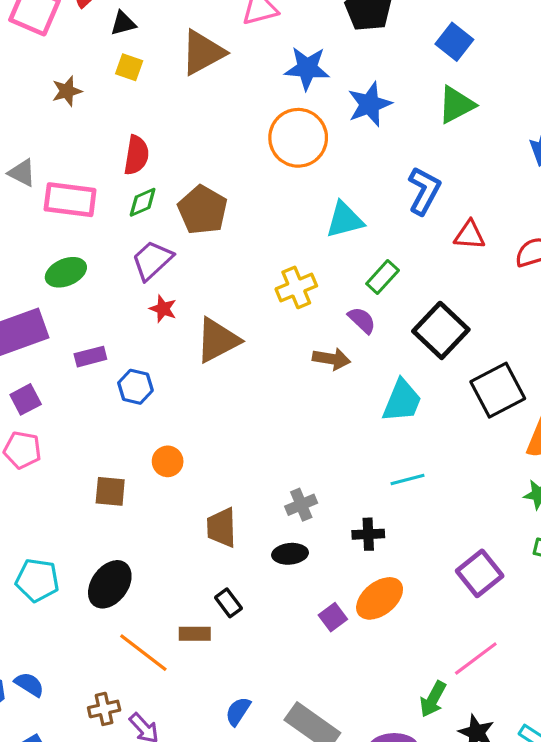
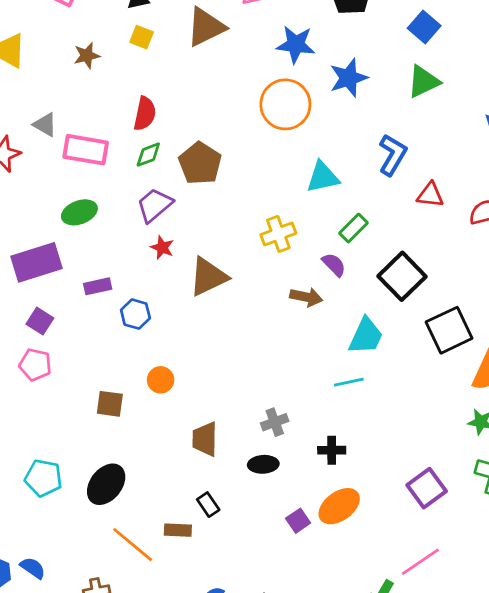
purple square: (26, 399) -> (40, 321), turned -32
cyan line: (408, 479) -> (349, 382), moved

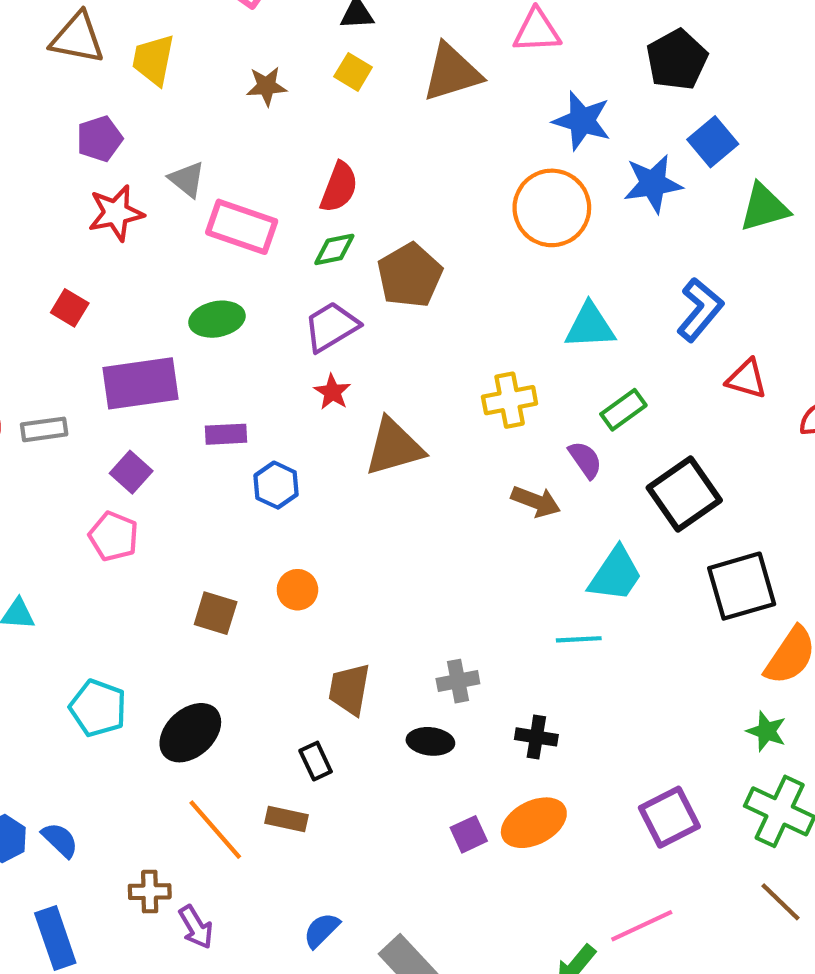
blue square: (424, 27) -> (713, 142), moved
black rectangle: (208, 505) -> (316, 761), moved

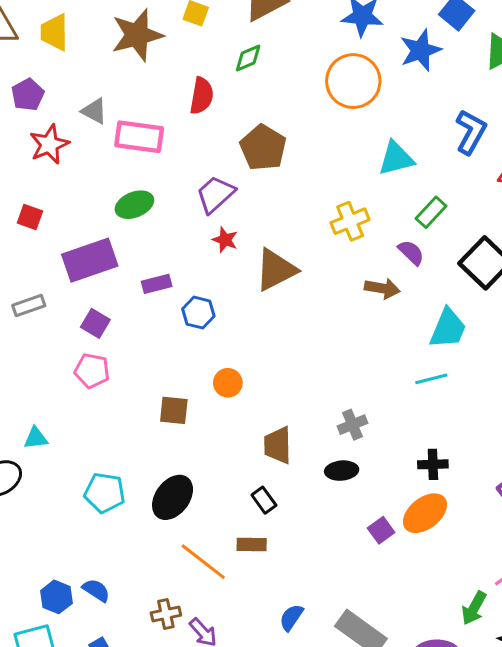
brown star: (266, 86) -> (137, 35), size x1.8
green diamond: (334, 249) -> (248, 58), moved
black cross: (536, 737) -> (433, 464), moved

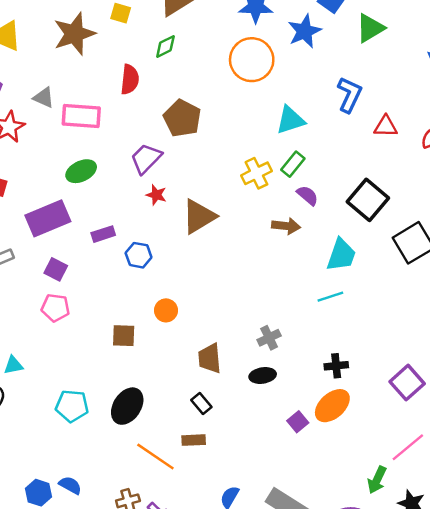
green rectangle: (431, 212) -> (293, 164), moved

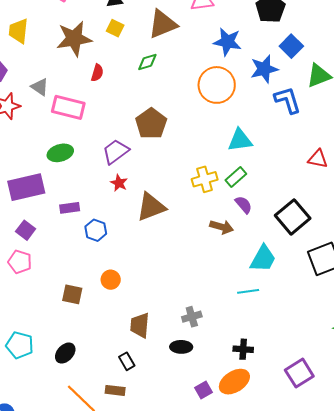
red semicircle: (130, 80) -> (97, 73), moved, size x0.7
blue L-shape: (349, 95) -> (288, 100), moved, turned -52
black ellipse: (127, 406) -> (65, 353), size x0.7

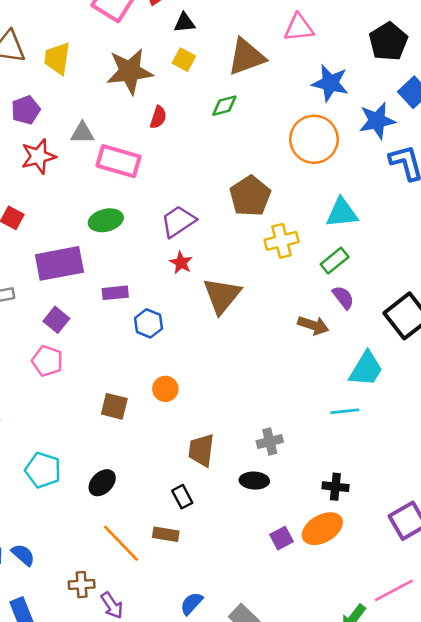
gray triangle: (40, 87) -> (82, 133), turned -36
brown pentagon: (151, 124) -> (250, 196), moved
yellow cross: (205, 179) -> (282, 241), moved
brown triangle: (151, 207) -> (222, 296), turned -32

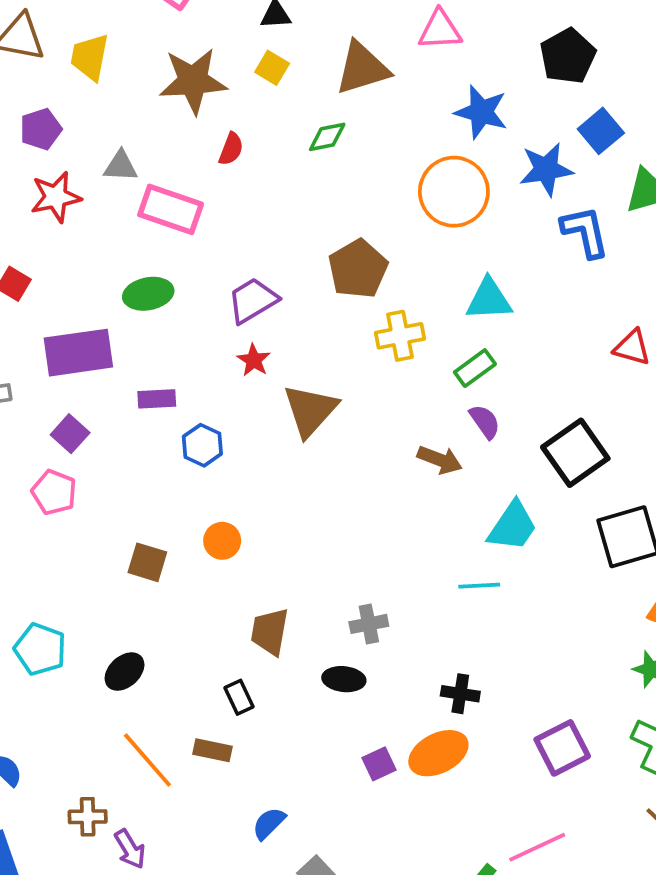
blue semicircle: (191, 603) -> (269, 823), moved

